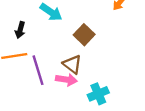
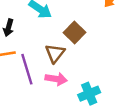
brown triangle: (72, 64) -> (55, 53), moved, turned 30

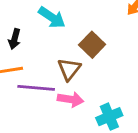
purple line: (27, 69) -> (36, 88), turned -68

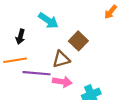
brown triangle: (69, 69) -> (61, 59), turned 36

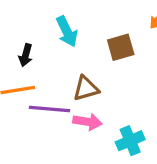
cyan arrow: (48, 21) -> (67, 31), turned 30
brown square: (78, 41) -> (121, 47), moved, turned 30

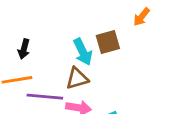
cyan arrow: (67, 31) -> (83, 52), moved

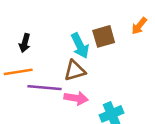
orange arrow: (142, 17) -> (139, 26), moved

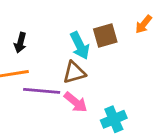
pink arrow: (76, 98) -> (76, 102), turned 30

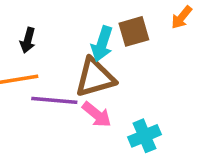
cyan arrow: (80, 45) -> (102, 44), turned 44
brown triangle: (74, 72) -> (95, 77), size x1.4

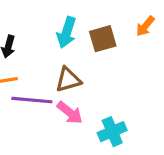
cyan arrow: (102, 44) -> (67, 32), moved
brown triangle: (95, 77) -> (68, 80), size x0.7

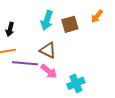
brown triangle: (68, 80) -> (48, 50), turned 42

